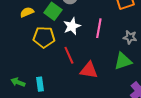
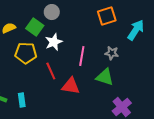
pink line: (99, 28) -> (82, 56), moved
green triangle: (123, 61) -> (105, 77), turned 36

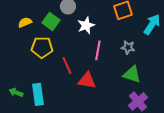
white star: (54, 42) -> (86, 25), moved
green triangle: (105, 77) -> (132, 74), moved
cyan rectangle: (22, 100) -> (38, 94), size x1.5

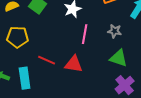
yellow pentagon: (42, 47) -> (18, 37), moved
red line: (67, 65) -> (47, 60), moved, turned -42

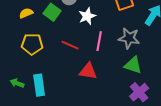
gray star: (115, 31) -> (129, 38), size x1.5
red line: (47, 60) -> (70, 45), moved

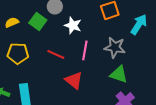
white star: (87, 16) -> (73, 25), turned -30
red triangle: (88, 71) -> (74, 80), turned 30

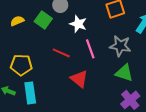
pink line: (85, 50) -> (90, 49), turned -30
yellow pentagon: (18, 53) -> (21, 65), moved

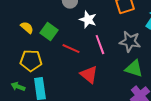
green square: (43, 20) -> (49, 32), moved
yellow semicircle: (17, 21) -> (27, 28), moved, turned 64

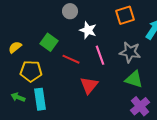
yellow semicircle: (27, 28) -> (15, 47), moved, turned -80
red triangle: (89, 75) -> (89, 85), turned 30

